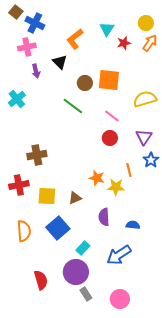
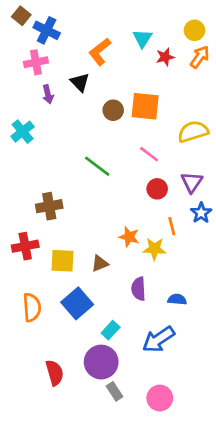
green line: (73, 106) -> (97, 166), moved
red circle: (110, 138) -> (157, 189), moved

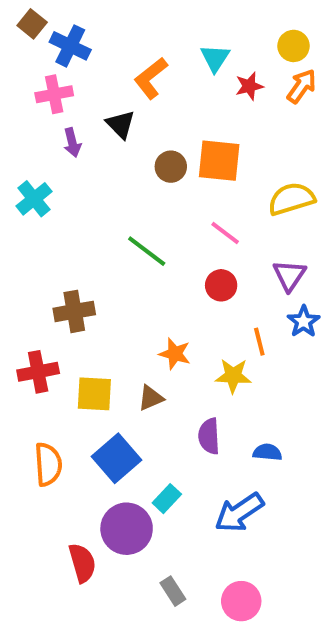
red circle: (157, 189) -> (221, 285), moved
orange star: (129, 237) -> (175, 354), moved
purple circle: (101, 362) -> (127, 529), moved

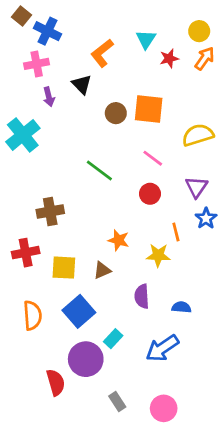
cyan cross: (34, 199) -> (23, 135), size x1.4

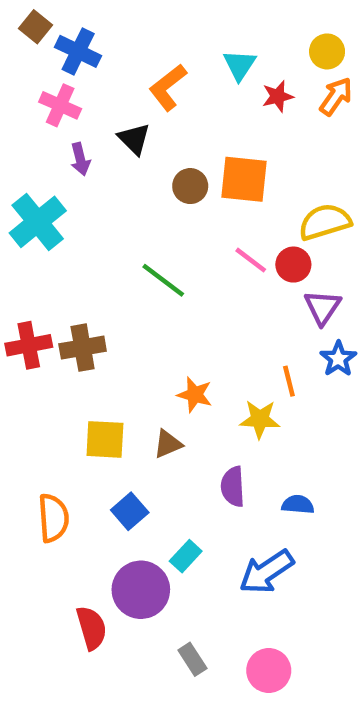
pink cross: (37, 64) -> (60, 105), turned 35
red circle: (150, 194) -> (293, 265), moved
red cross: (26, 253) -> (29, 345), moved
blue square: (79, 311) -> (130, 511), size x0.7

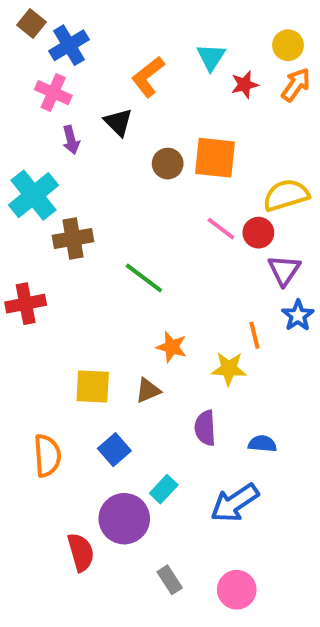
blue cross: (78, 51) -> (69, 45), turned 33
green line: (163, 280) -> (144, 278), moved
brown cross: (83, 348) -> (73, 239), moved

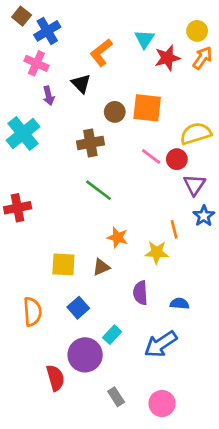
red star: (245, 85) -> (167, 58), size x1.4
brown cross: (73, 239) -> (90, 143), moved

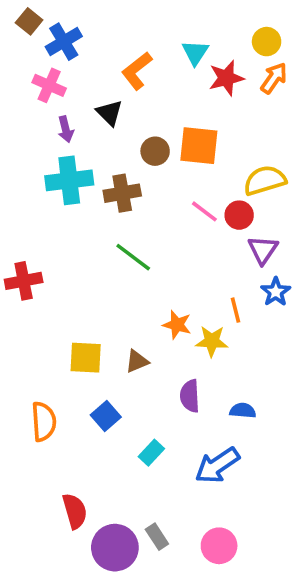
cyan cross: (23, 134) -> (69, 180), moved, turned 32
orange star: (117, 237) -> (177, 325), moved
purple circle: (85, 355) -> (115, 548), moved

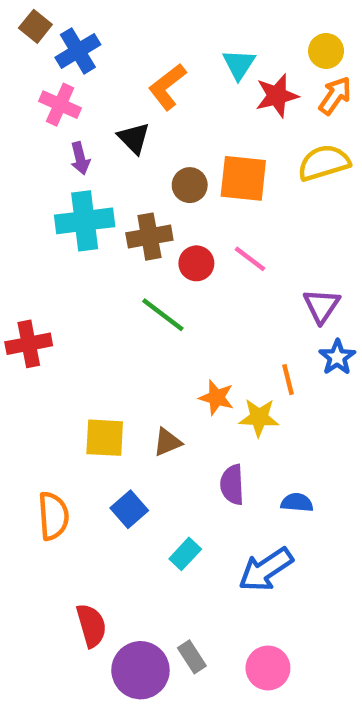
yellow semicircle: (265, 180) -> (324, 163), moved
red circle: (239, 215) -> (196, 263), moved

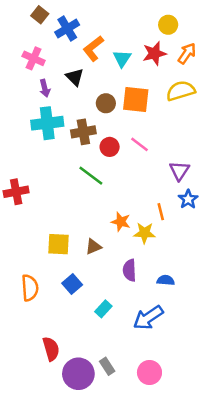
brown square: (35, 26) -> (40, 15), moved
blue cross: (78, 51) -> (67, 28), moved
yellow circle: (326, 51) -> (168, 25), moved
cyan triangle: (239, 64) -> (122, 58), moved

